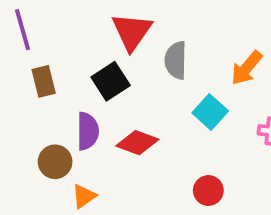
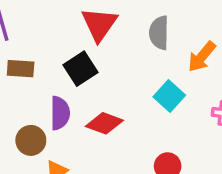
gray semicircle: (176, 60) -> (159, 33), moved
brown rectangle: (44, 81) -> (21, 69), turned -72

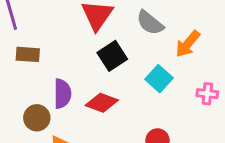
gray semicircle: (159, 33) -> (150, 23), turned -52
black square: (80, 69) -> (112, 56), moved

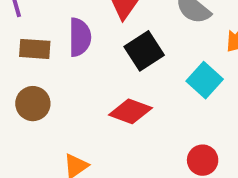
purple semicircle: (62, 94) -> (80, 37), moved
brown circle: (37, 118) -> (33, 104), moved

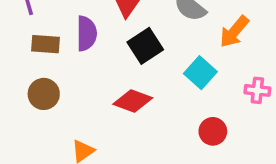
red circle: (203, 160) -> (213, 131), moved

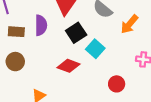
cyan square: (200, 73) -> (95, 49), moved

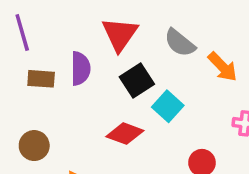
orange arrow: (129, 24) -> (223, 67), turned -84
brown circle: (15, 62) -> (34, 146), moved

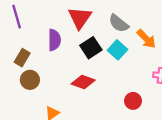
brown rectangle: (41, 79) -> (22, 58), moved, turned -63
cyan square: (168, 106) -> (117, 50), moved
brown circle: (34, 146) -> (30, 80), moved

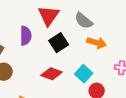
orange arrow: (146, 39) -> (97, 43), moved, turned -30
cyan square: (117, 50) -> (84, 74), moved

